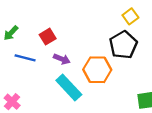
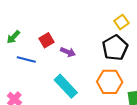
purple arrow: (62, 59) -> (68, 52), moved
orange hexagon: (97, 70) -> (110, 82), moved

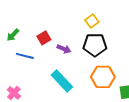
yellow square: (121, 22) -> (92, 21), moved
black pentagon: (115, 48) -> (95, 45), moved, turned 30

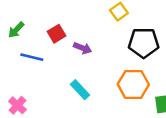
black pentagon: (95, 45) -> (144, 43), moved
cyan rectangle: (62, 81) -> (80, 90), size x0.7

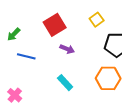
red square: (57, 34) -> (55, 25), moved, size x1.5

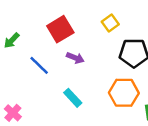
blue line: (26, 56) -> (39, 65), moved, turned 30

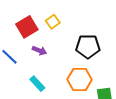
yellow square: (110, 23) -> (53, 22), moved

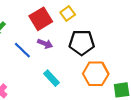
black pentagon: (88, 46) -> (82, 43), moved
purple arrow: (39, 51) -> (45, 44), moved

